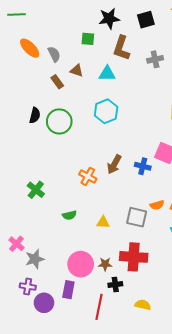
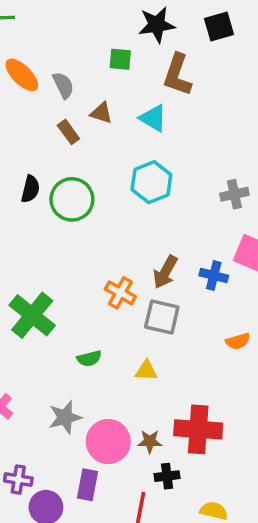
gray cross: (155, 59) -> (234, 194), moved
cyan triangle: (107, 74) -> (153, 118), turned 30
green cross: (36, 190) -> (32, 315), size x1.5
gray square: (137, 217) -> (162, 317), moved
gray star: (35, 259) -> (65, 417), moved

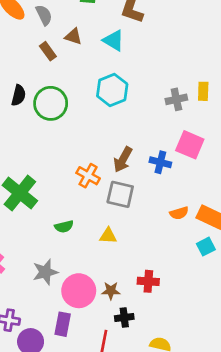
red cross: (198, 429) -> (148, 281), size x0.6

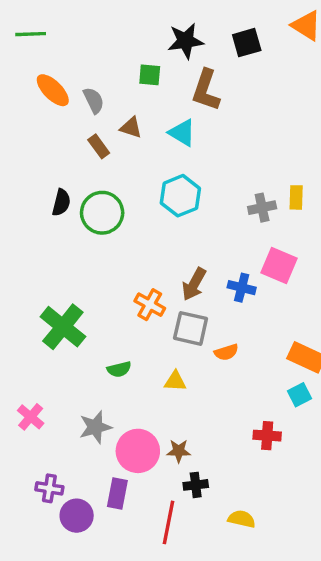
orange semicircle: (179, 213) -> (226, 352), moved
red cross: (148, 281) -> (267, 436), moved

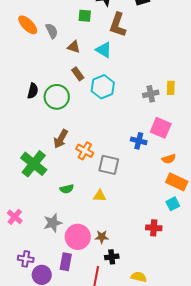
brown rectangle: (99, 146) -> (78, 74), moved
brown arrow: (194, 284) -> (61, 139), moved
orange semicircle: (226, 352) -> (169, 159), moved

